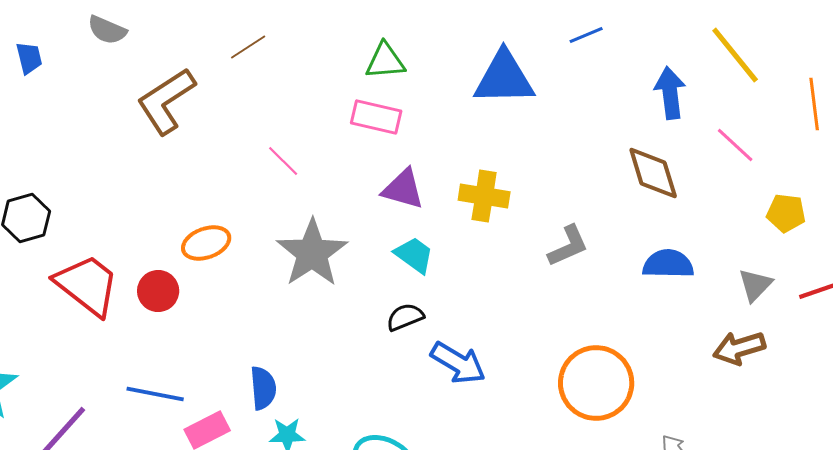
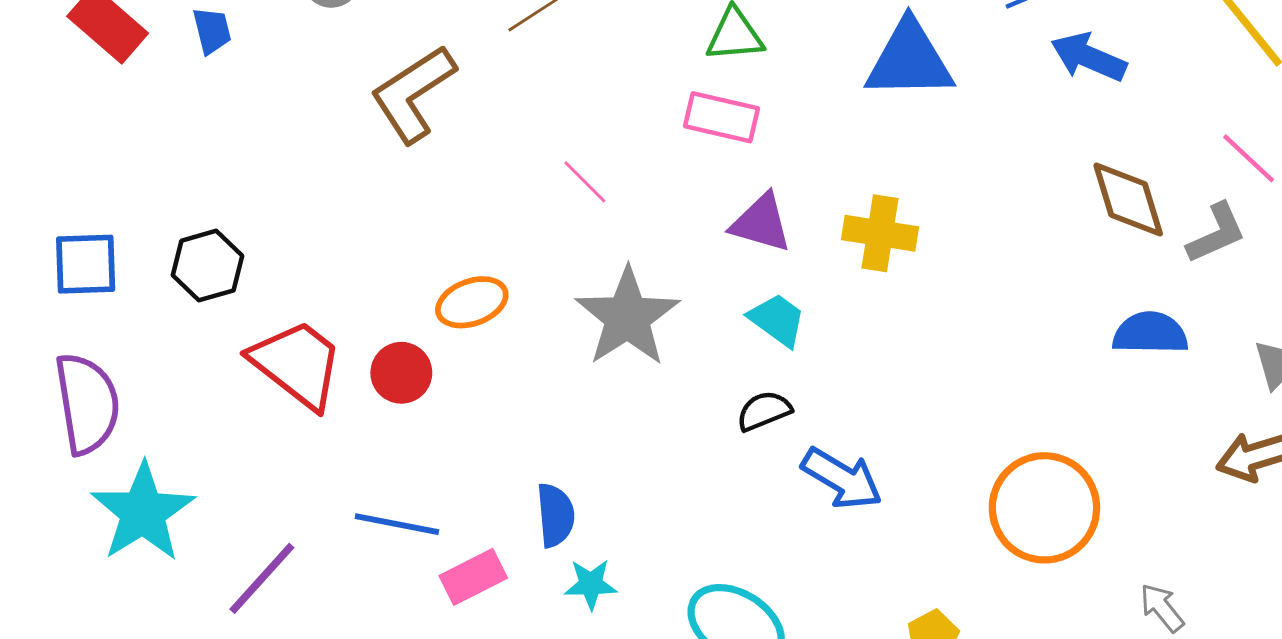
blue arrow: (670, 93) -> (1089, 57), moved, turned -60
gray L-shape: (568, 246) -> (1216, 233), moved

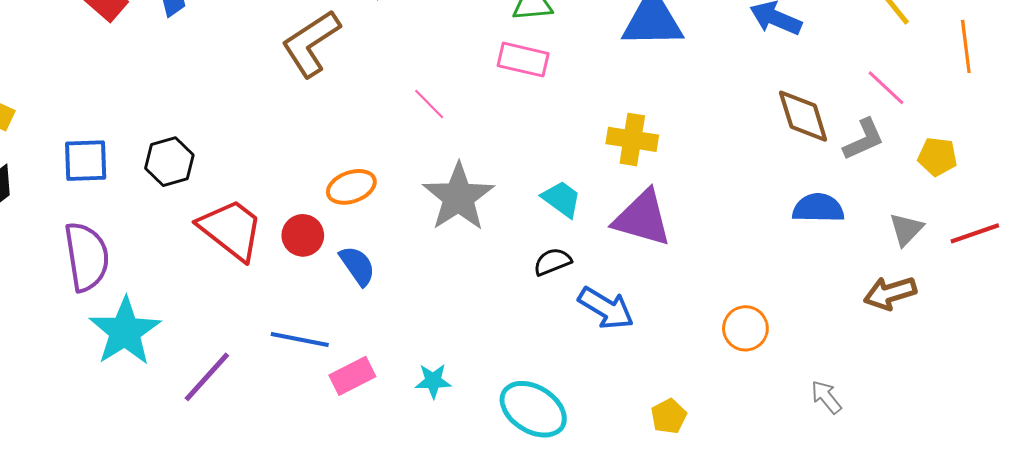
purple triangle: (761, 223) -> (642, 218), moved, size x1.4
orange circle: (1044, 508) -> (745, 328), size x0.6
blue semicircle: (556, 515) -> (357, 266), moved, turned -30

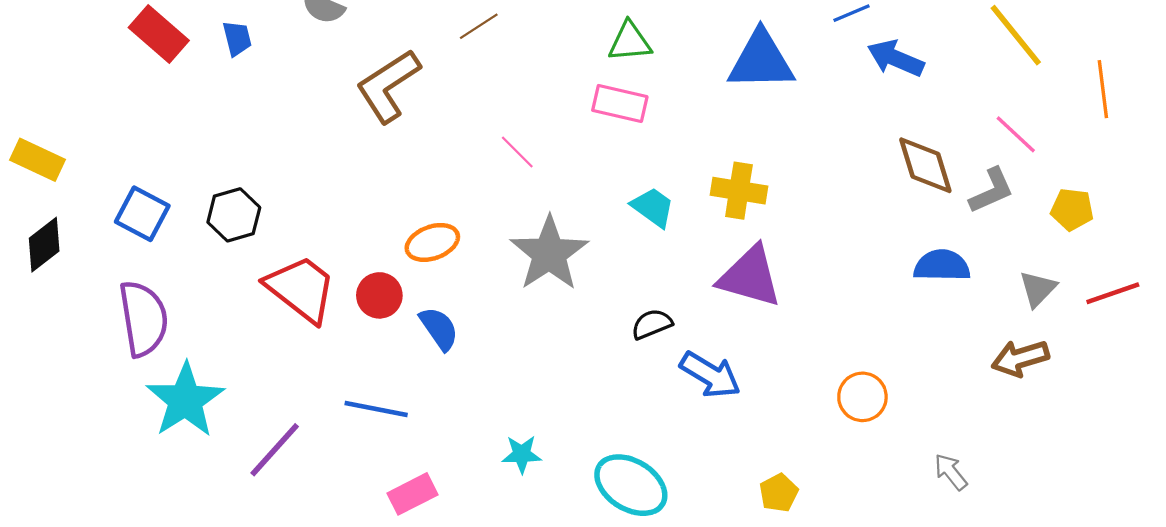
blue square: (86, 161) -> (142, 214), turned 30
cyan trapezoid: (562, 199) -> (653, 207), moved
pink rectangle: (352, 376) -> (412, 494), moved

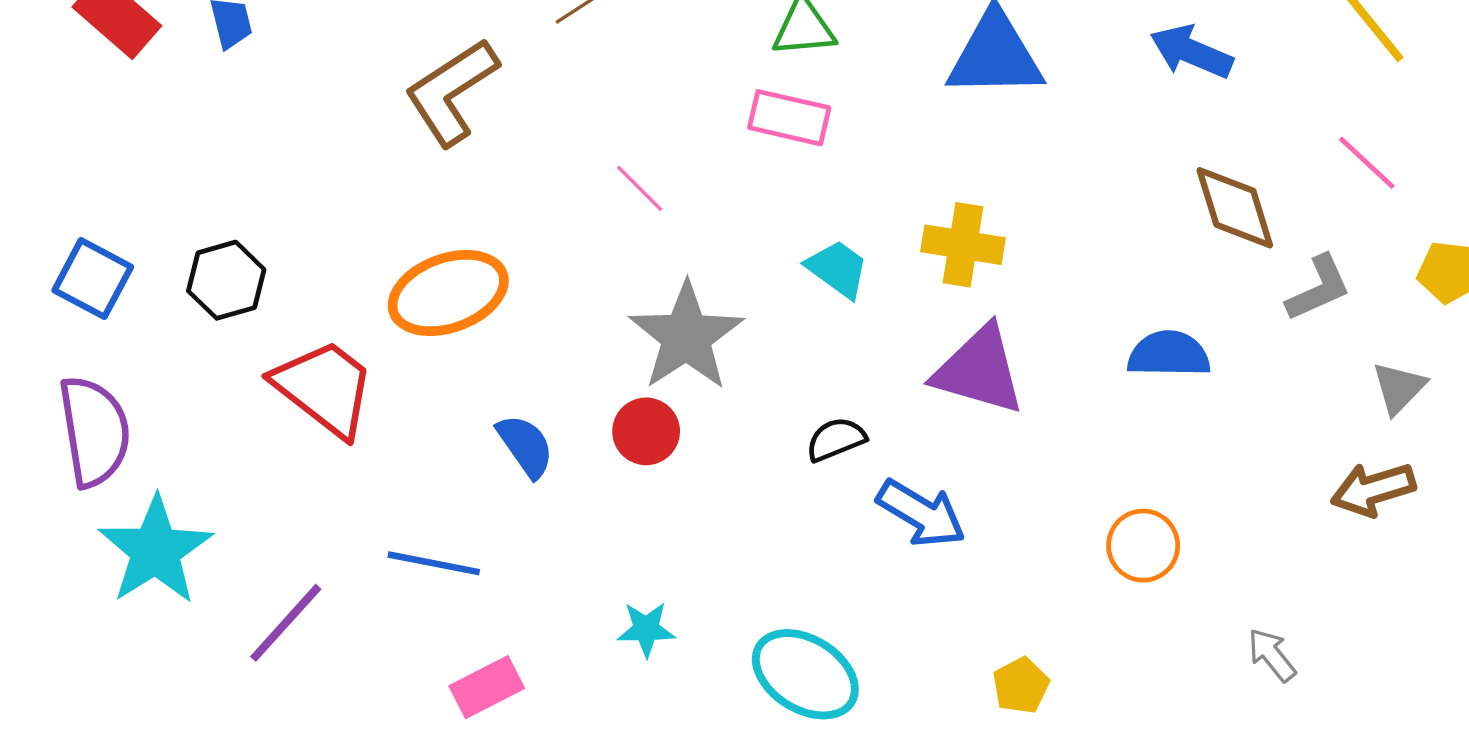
gray L-shape: (992, 191) -> (1318, 288), moved
orange ellipse: (432, 242) -> (448, 293), moved, size x1.5
blue semicircle: (942, 266) -> (1169, 354), moved
red circle: (379, 295) -> (646, 431), moved

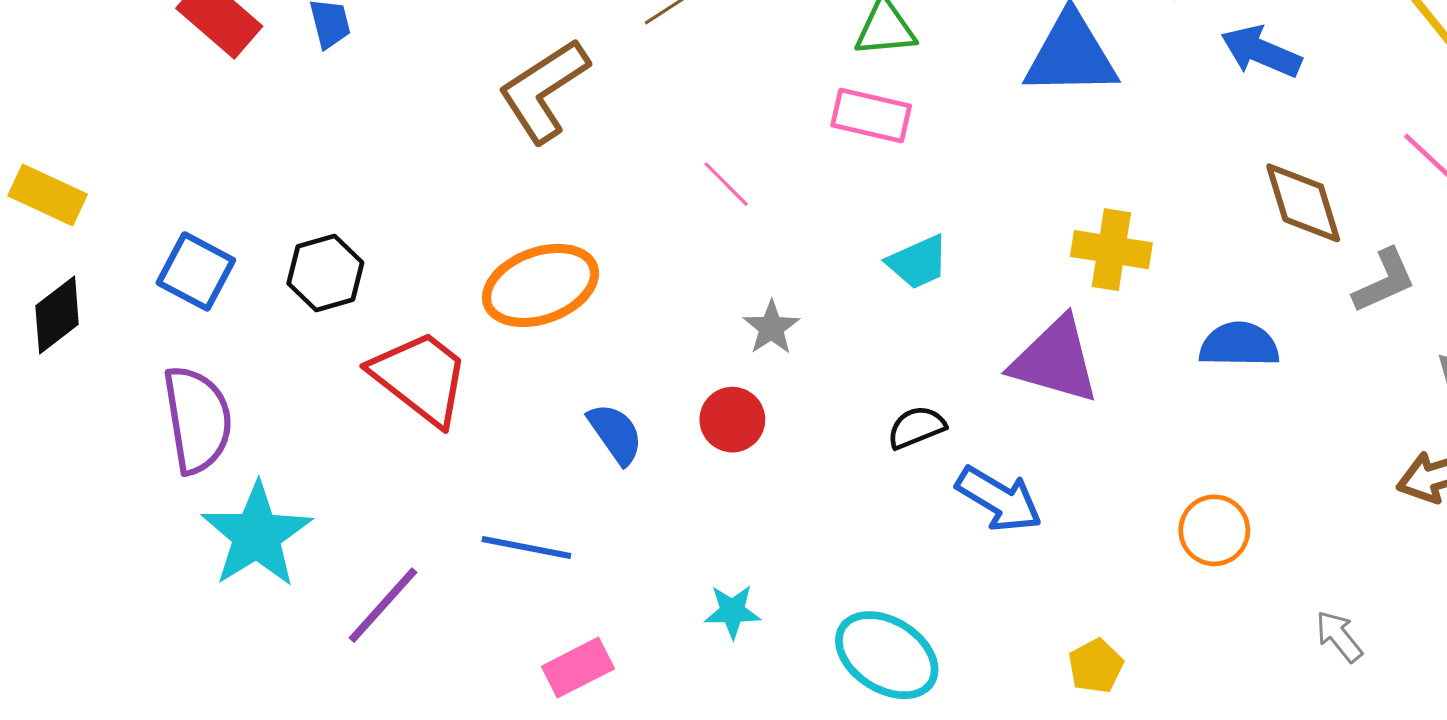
yellow cross: (963, 245) -> (1111, 250), moved
cyan trapezoid: (837, 269) -> (918, 262), turned 120
gray star: (686, 336) -> (771, 328), size x0.5

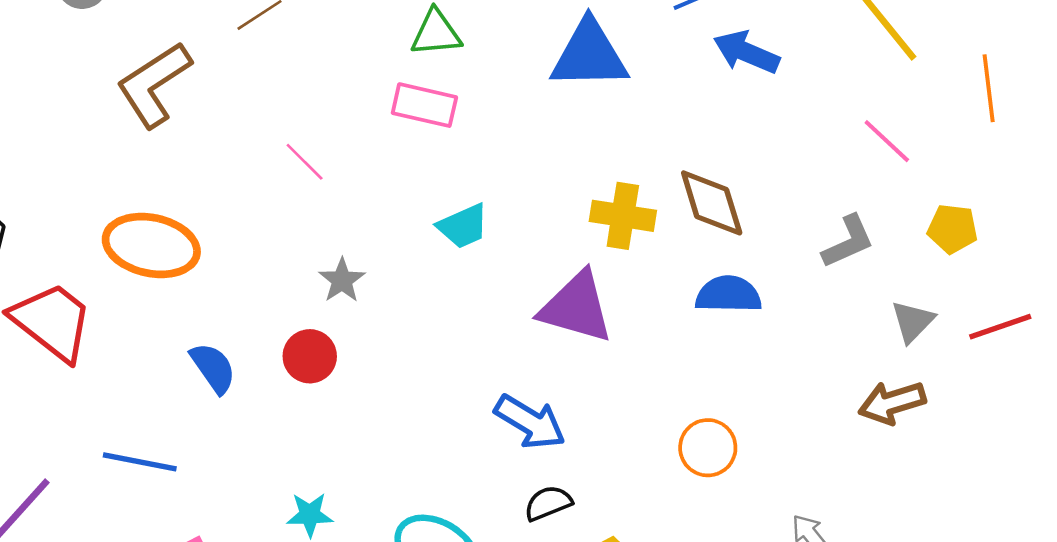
brown diamond: (1303, 203) -> (712, 203), moved
orange ellipse: (541, 285) -> (151, 245), turned 32
black semicircle: (916, 427) -> (548, 503), moved

